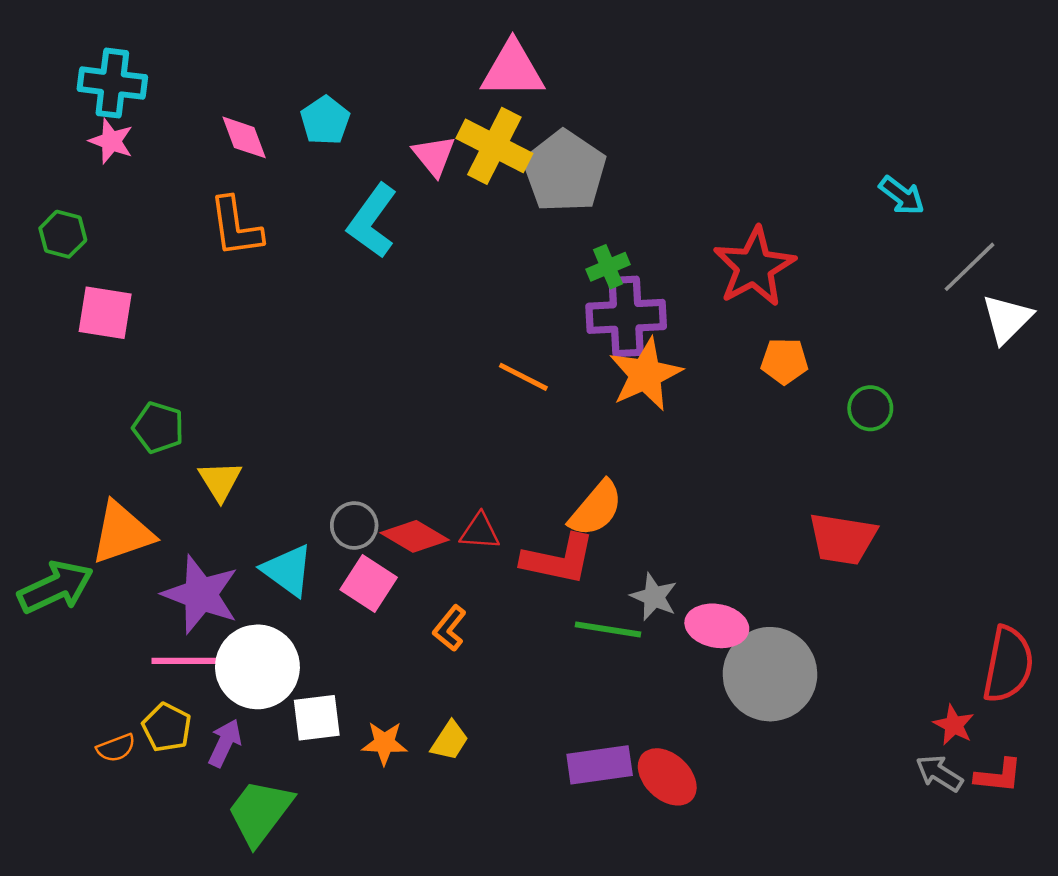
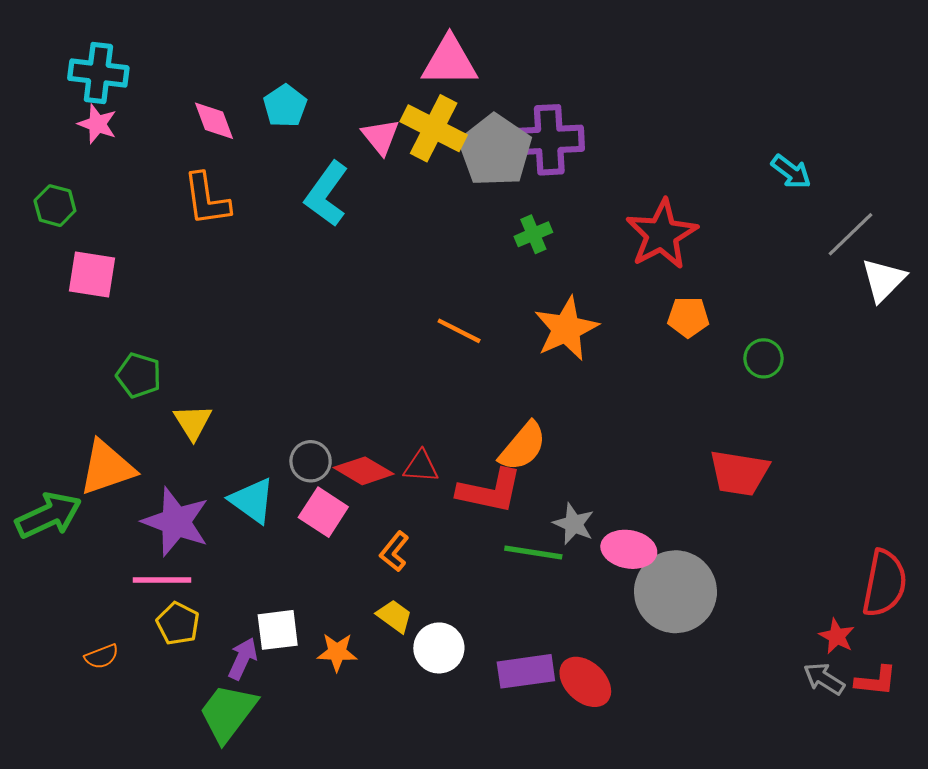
purple cross: (626, 316) -> (549, 140), moved
white circle: (257, 667) -> (439, 648), moved, size x0.7
yellow pentagon: (167, 727) -> (178, 624), moved
yellow trapezoid: (450, 741) -> (394, 616), moved, turned -87
purple arrow: (225, 743) -> (243, 659), moved

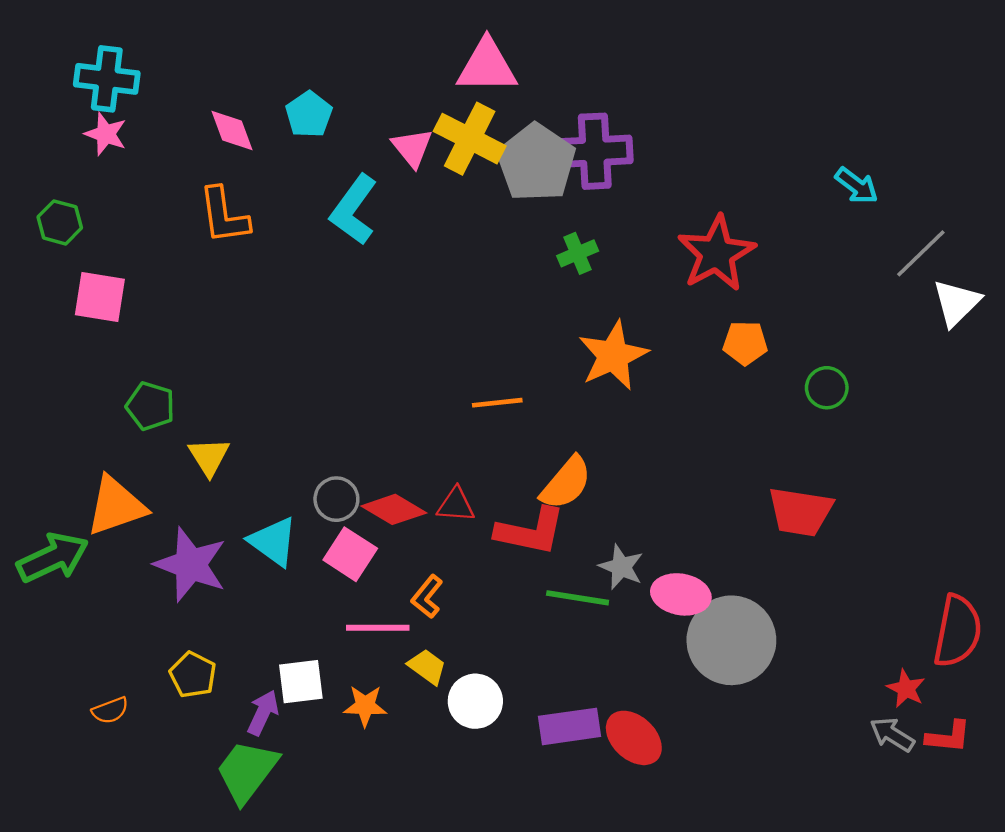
orange line: (459, 331) -> (497, 403), moved, turned -33
pink line: (162, 580) -> (378, 628), moved

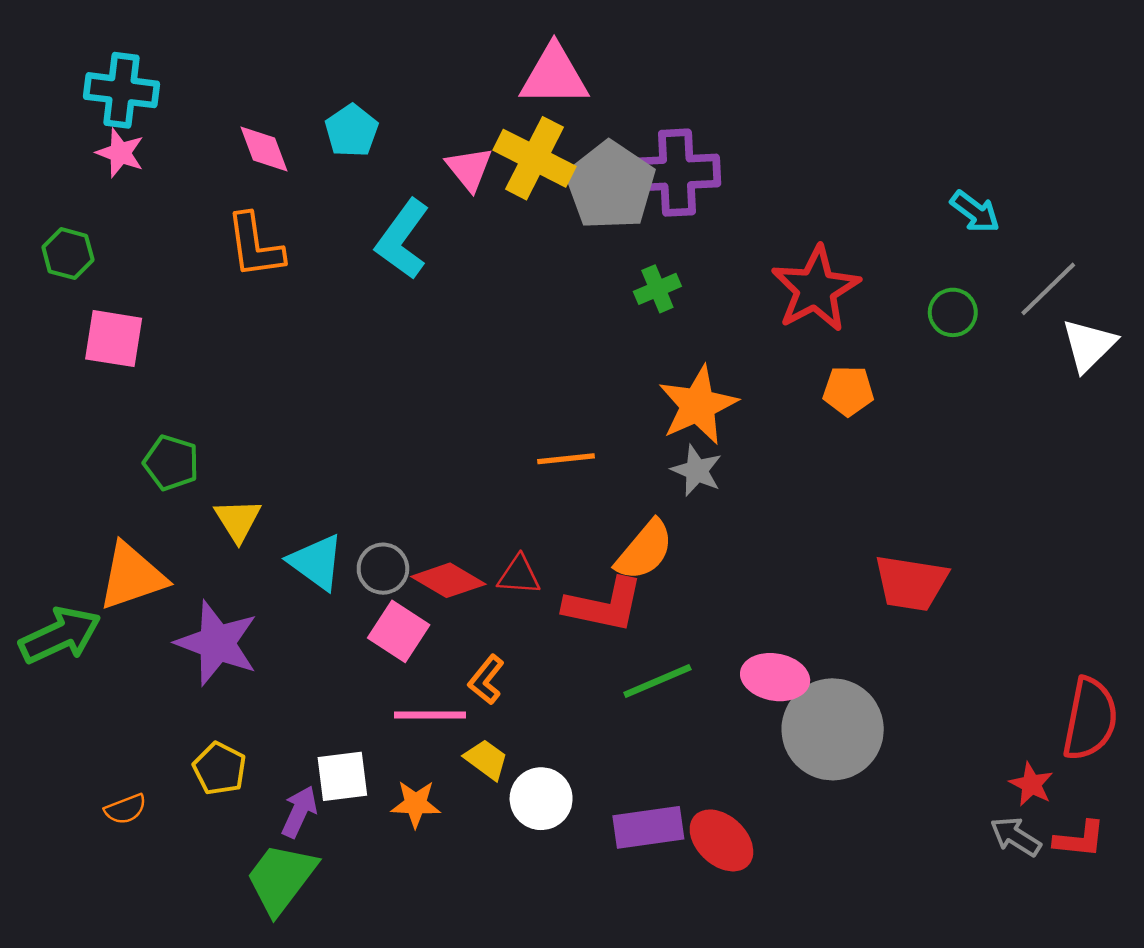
green circle: (827, 388) -> (953, 312), moved
cyan triangle: (273, 542) -> (316, 562), moved
gray star: (621, 567) -> (697, 471), moved
green line: (578, 598) -> (657, 681), turned -32

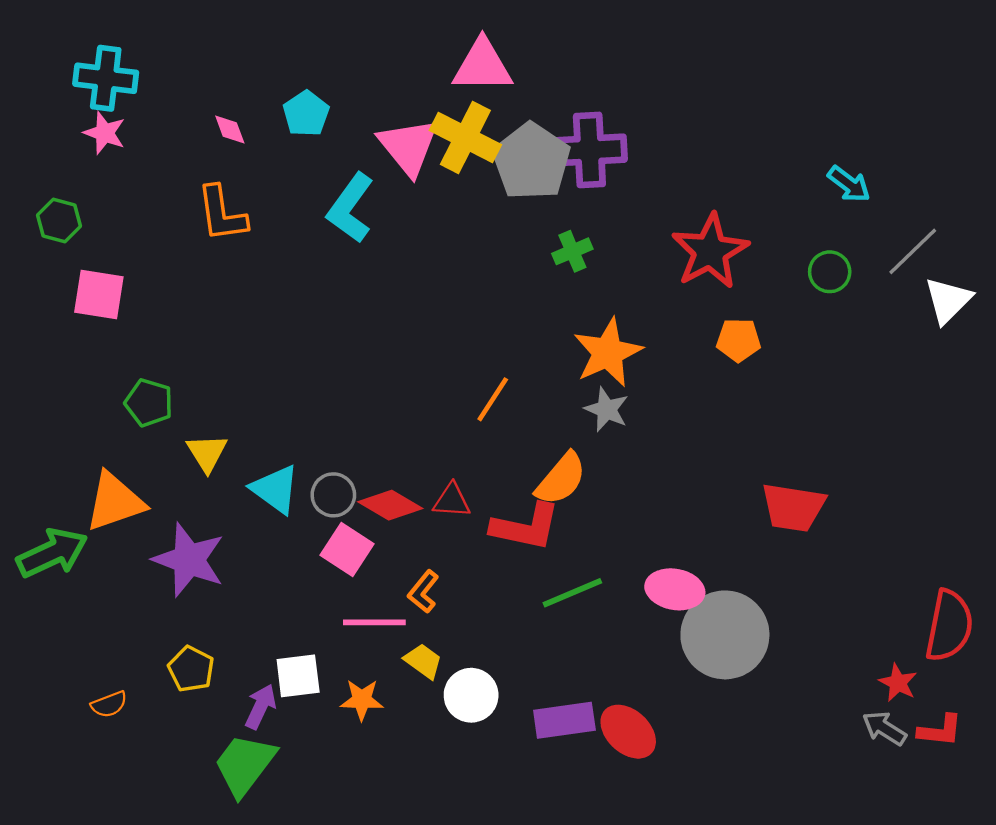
pink diamond: (264, 149) -> (230, 129), size x0.7
pink triangle: (469, 169) -> (408, 147), size x1.5
orange line: (566, 459) -> (493, 399), turned -51

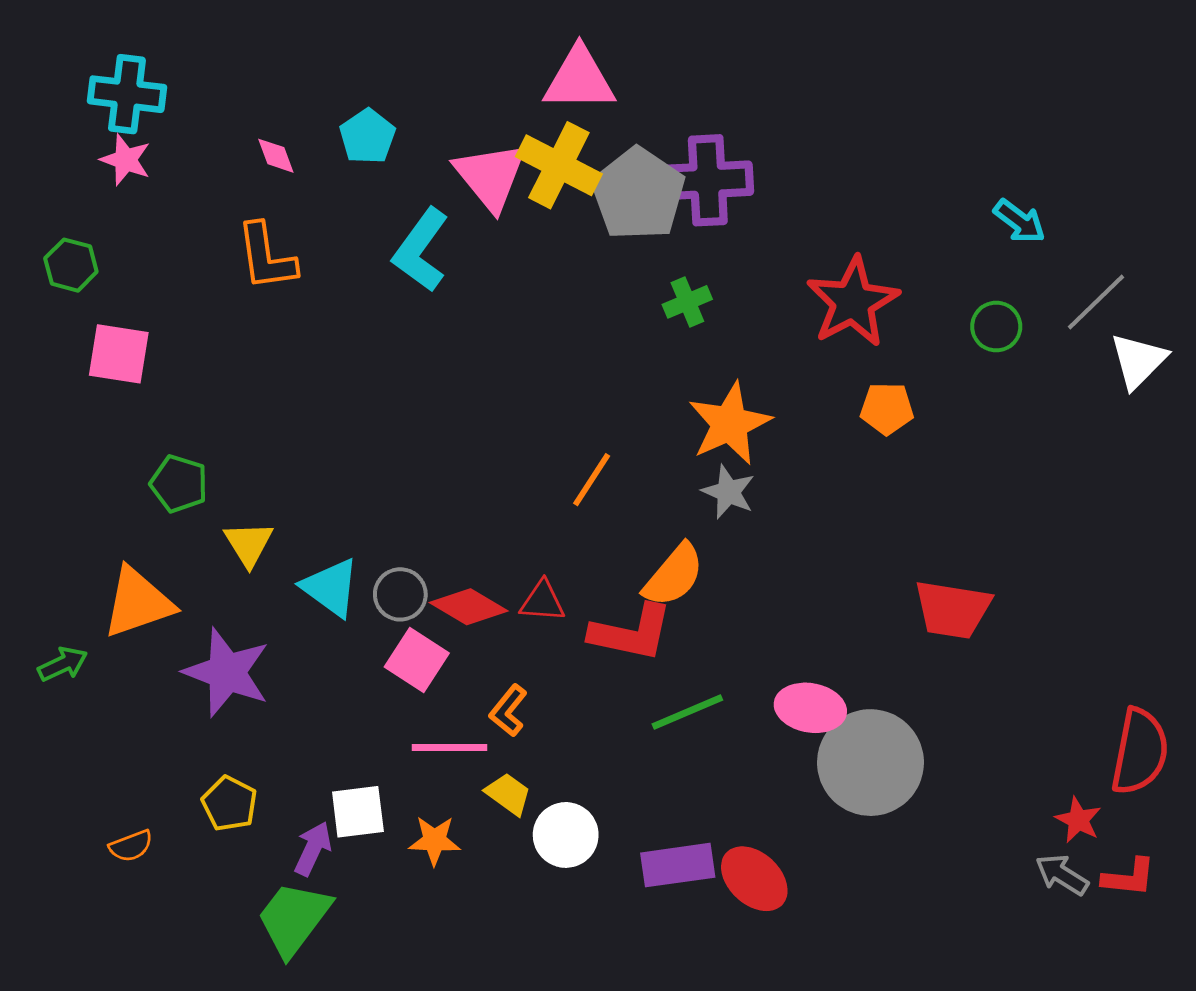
green arrow: (52, 553) -> (63, 664), size x0.6

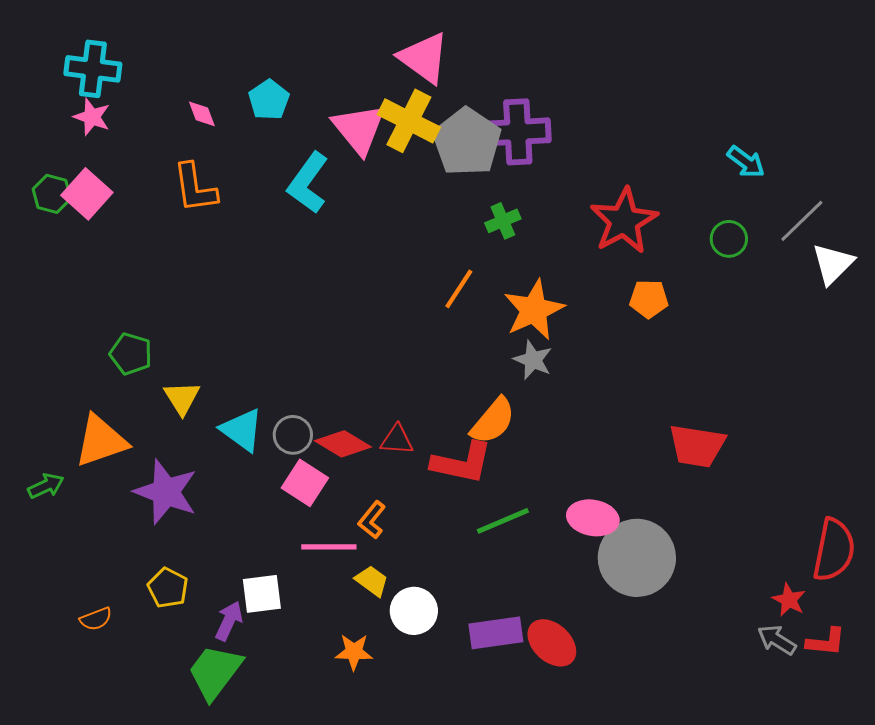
pink triangle: (579, 79) -> (424, 58), turned 36
pink square: (119, 354) -> (87, 194), moved, turned 33
orange line: (592, 480) -> (459, 289), moved
orange star: (434, 840) -> (354, 652), moved

